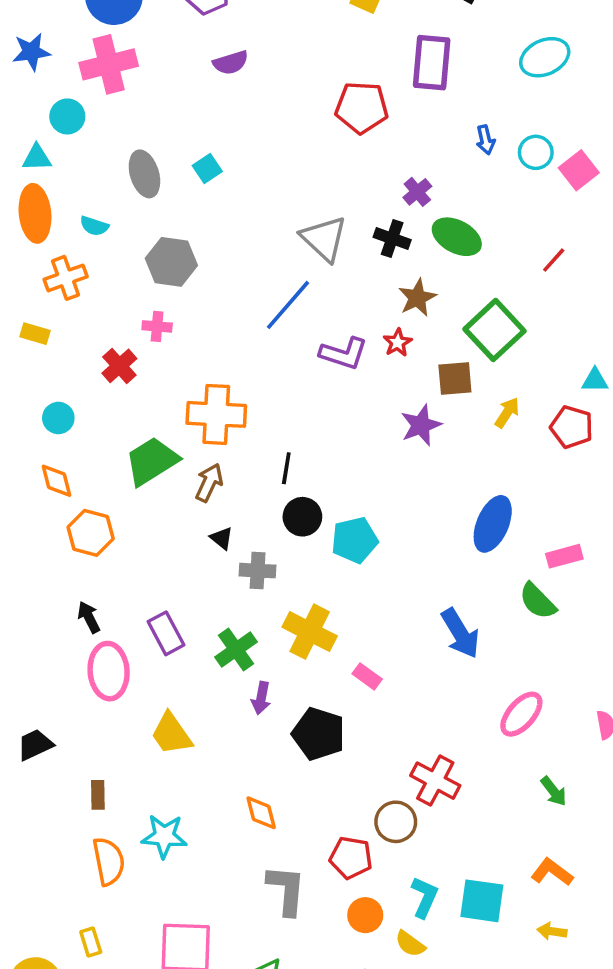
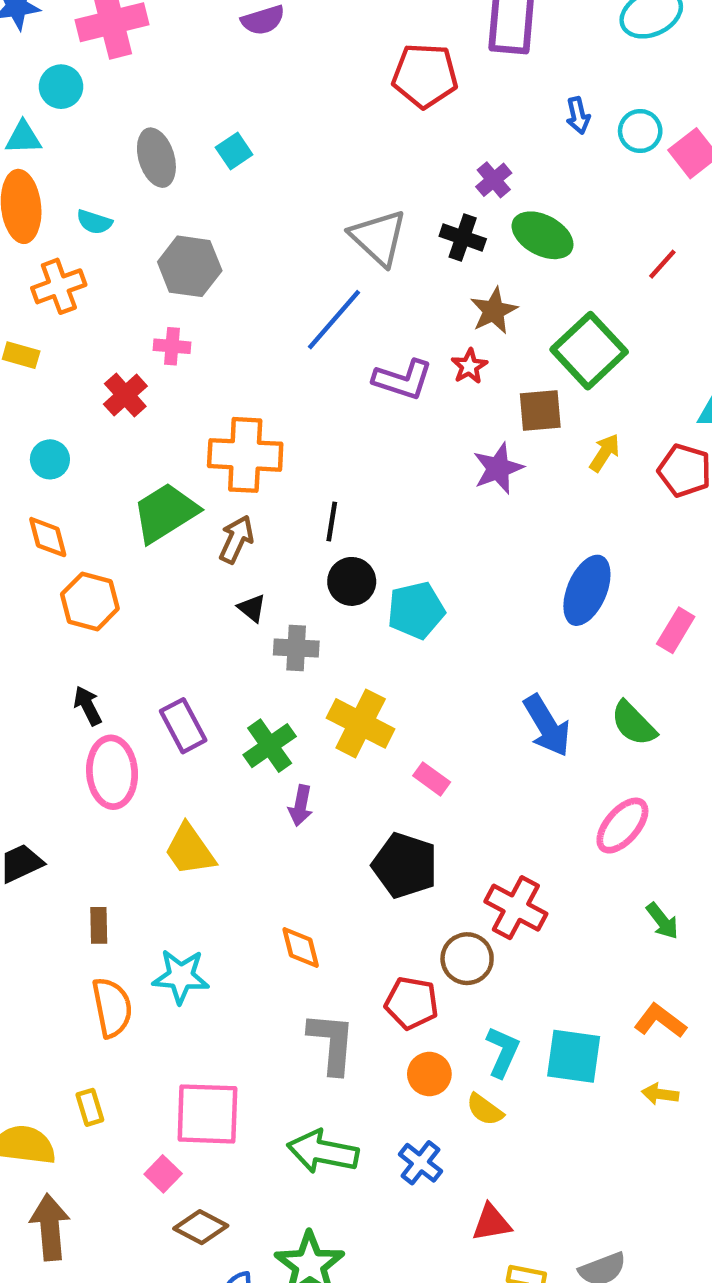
pink rectangle: (564, 556) -> (676, 630), turned -44
green semicircle: (538, 601) -> (633, 723), moved
black pentagon: (319, 734) -> (405, 865), moved

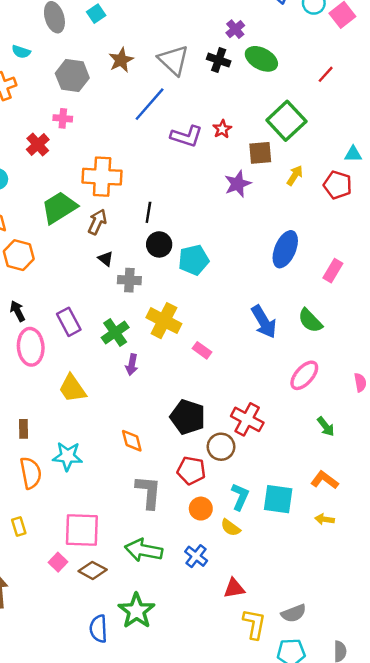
brown star: (494, 311) -> (121, 60), moved
black pentagon: (405, 865) -> (188, 417), moved
brown diamond: (201, 1227) -> (93, 570), moved

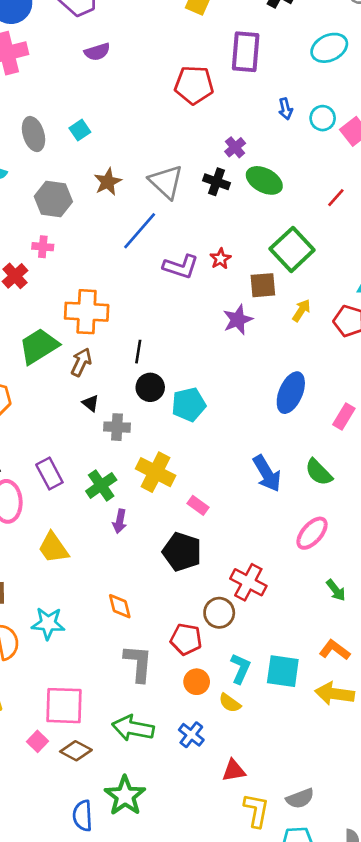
black pentagon: (188, 417) -> (182, 552), moved
yellow arrow: (325, 519) -> (335, 694), size x1.8

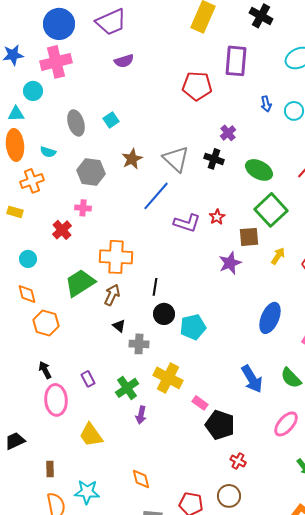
green ellipse: (264, 180) -> (259, 170), moved
purple rectangle: (49, 474) -> (88, 379), size x0.7
black pentagon: (182, 552) -> (220, 425), moved
red cross: (248, 582) -> (238, 461), size x0.6
brown circle: (219, 613) -> (229, 496), moved

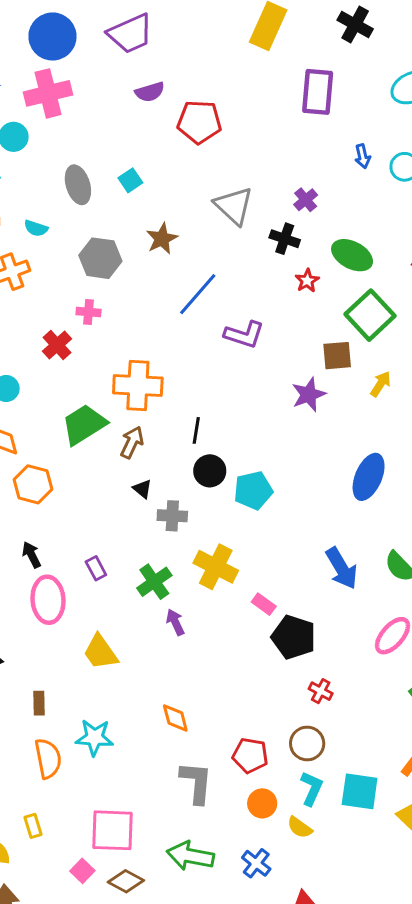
red pentagon: (197, 86) -> (199, 122), moved
gray triangle: (176, 159) -> (234, 206), moved
red star: (217, 217) -> (307, 281), moved
purple arrow: (141, 415) -> (175, 622), turned 144

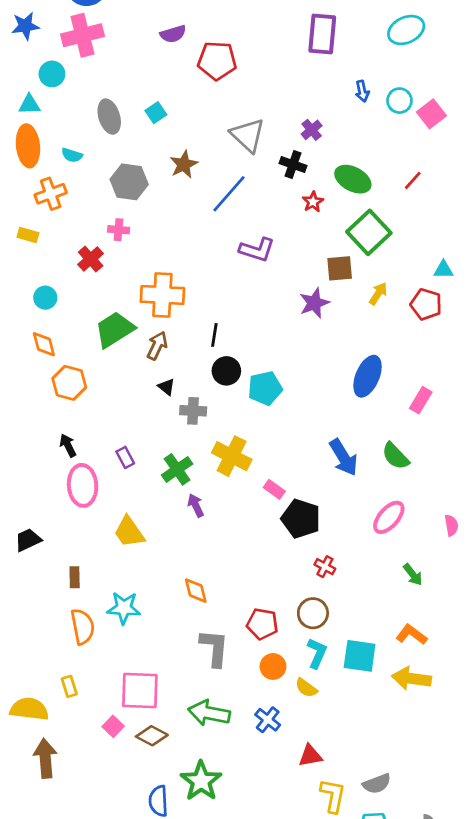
blue line: (198, 294) -> (229, 194), moved

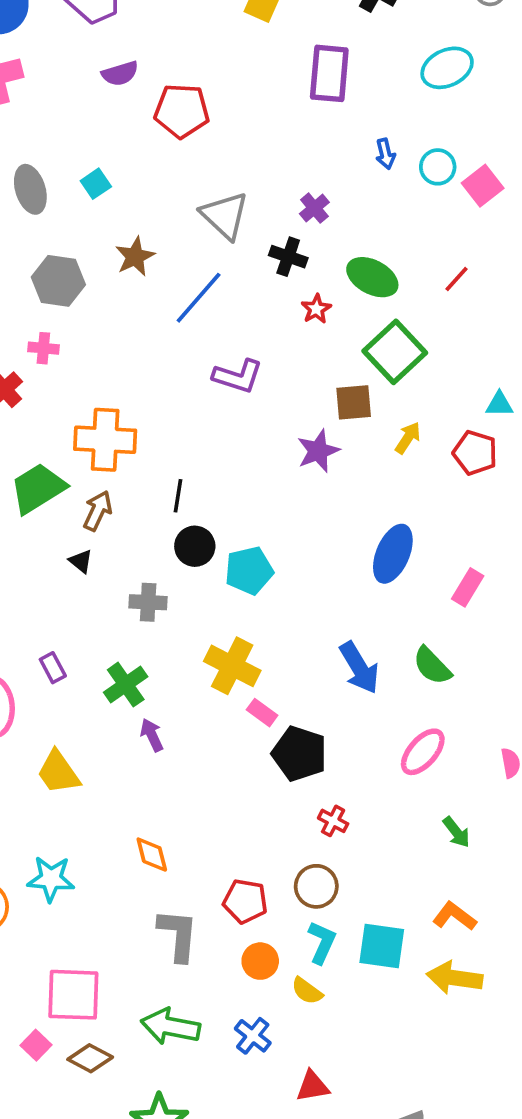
black triangle: (166, 387) -> (81, 561), moved
yellow cross: (232, 456) -> (232, 666), moved

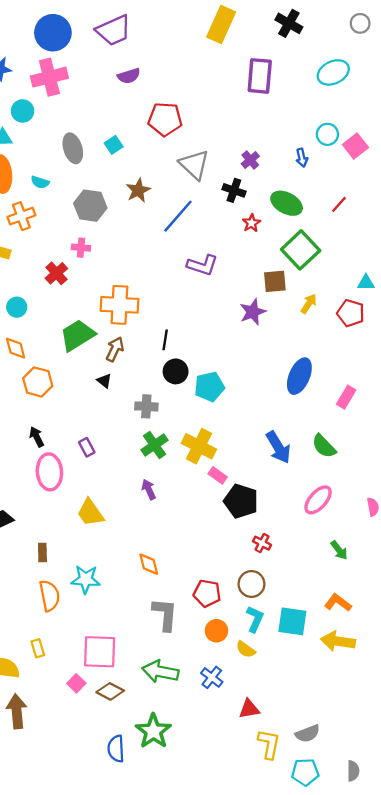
red pentagon: (182, 111) -> (165, 119), moved
blue arrow: (385, 154) -> (302, 158), moved
green cross: (126, 685) -> (155, 445), moved

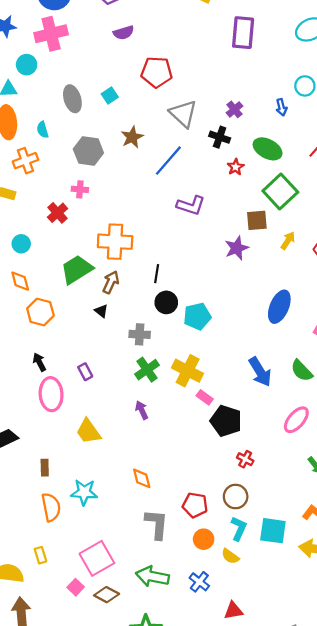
cyan semicircle: (40, 182) -> (43, 130), turned 56
pink square: (100, 652) -> (97, 558), turned -32

